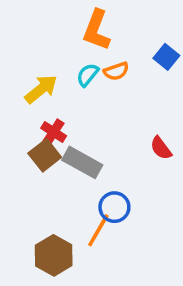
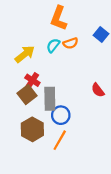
gray rectangle: (82, 162) -> (50, 99), turned 60
blue circle: (114, 207) -> (61, 115), moved
brown hexagon: (54, 255) -> (32, 129), moved

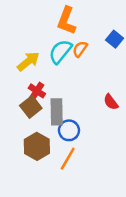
orange semicircle: (71, 43) -> (80, 49), turned 144
cyan semicircle: (53, 45) -> (60, 51), size x1.5

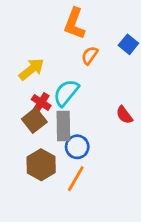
cyan semicircle: (60, 51) -> (66, 93), moved

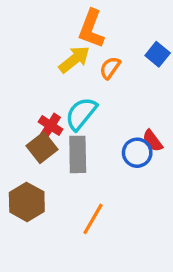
yellow arrow: (31, 69) -> (74, 59), moved
blue circle: (77, 147) -> (137, 153), moved
brown hexagon: (41, 165) -> (27, 202), moved

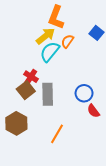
cyan semicircle: (81, 114) -> (50, 52), moved
red semicircle: (152, 141) -> (93, 111), moved

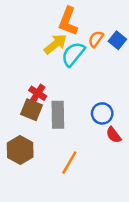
orange semicircle: (67, 41) -> (96, 39), moved
cyan semicircle: (50, 52) -> (73, 54), moved
brown square: (26, 90) -> (31, 110), turned -30

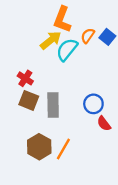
red cross: (38, 93) -> (25, 78), moved
brown hexagon: (20, 150) -> (39, 147), moved

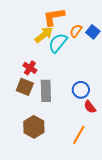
orange L-shape: (62, 19) -> (54, 17), turned 60
red cross: (25, 78) -> (30, 68), moved
orange line: (63, 149) -> (79, 135), moved

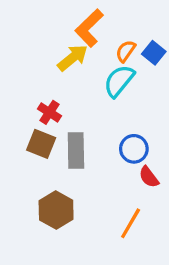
orange L-shape: (54, 17) -> (89, 28), turned -35
cyan semicircle: (58, 43) -> (119, 81), moved

